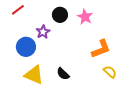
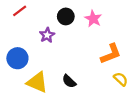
blue circle: (26, 47) -> (17, 58), moved

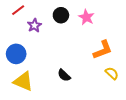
purple star: (47, 35) -> (34, 25), moved
yellow triangle: (37, 82) -> (23, 81), moved

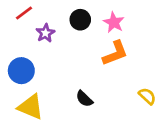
orange L-shape: (103, 50) -> (115, 53), moved

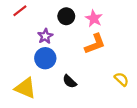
purple star: (45, 33) -> (45, 36), moved
blue circle: (21, 71) -> (45, 58), moved

